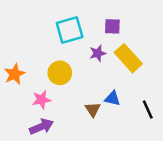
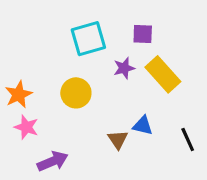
pink star: (41, 100) -> (26, 127), moved, turned 30

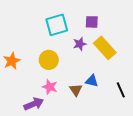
pink star: (26, 127) -> (50, 87), moved

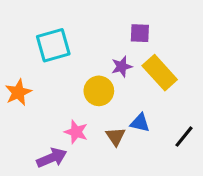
cyan square: (57, 25) -> (53, 45), moved
yellow circle: (49, 60) -> (99, 91), moved
black line: (121, 90) -> (184, 137), turned 63

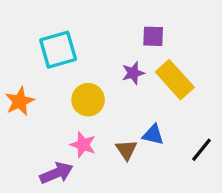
yellow circle: (99, 91) -> (88, 100), moved

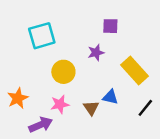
yellow rectangle: (175, 80) -> (134, 71), moved
orange star: (20, 101) -> (18, 98), moved
pink star: (83, 145) -> (60, 104), turned -30

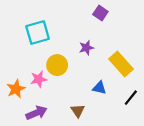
purple square: (110, 26) -> (100, 13), moved, turned 32
pink star: (60, 104) -> (39, 79), moved
brown triangle: (91, 108) -> (78, 111), moved

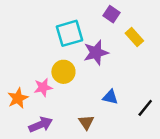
cyan square: (38, 33) -> (69, 33), moved
purple star: (86, 48) -> (96, 53), size x1.5
yellow rectangle: (121, 64) -> (134, 37), moved, size x0.7

